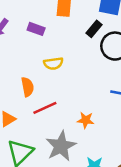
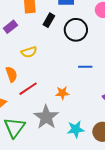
purple rectangle: (36, 29) -> (10, 27), turned -48
black rectangle: (94, 29) -> (49, 20), moved

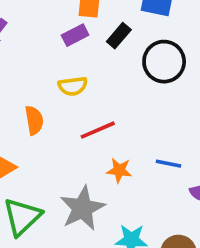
purple rectangle: (10, 27) -> (75, 35), moved
blue line: (85, 67) -> (168, 164), moved
red line: (28, 89) -> (98, 130), moved

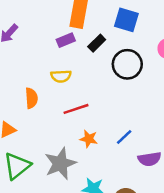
blue line: (168, 164) -> (124, 137), turned -60

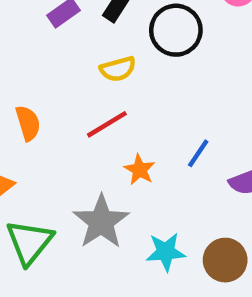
yellow semicircle: (61, 76) -> (118, 69), moved
orange star: (89, 139) -> (140, 170), turned 30

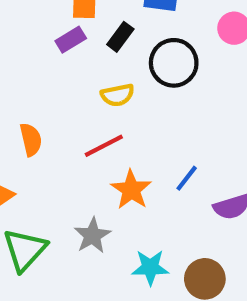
orange star: (140, 170) -> (131, 190), size x1.4
gray star: (101, 222) -> (92, 236), size x0.7

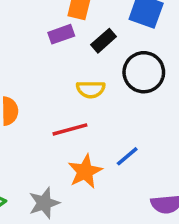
blue line: (187, 178) -> (127, 156), moved

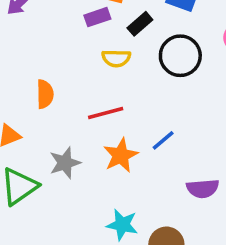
yellow semicircle: (91, 89) -> (116, 58), moved
gray star: (44, 203) -> (65, 163), moved

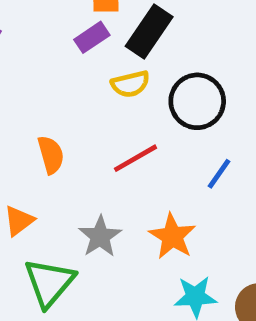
black rectangle: (140, 24) -> (149, 32), size x1.5
black circle: (180, 56) -> (197, 101), moved
orange star: (121, 155) -> (172, 236), moved

